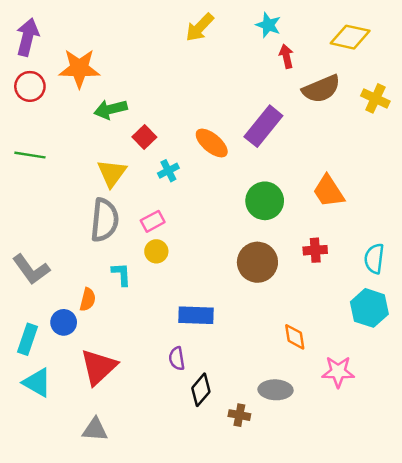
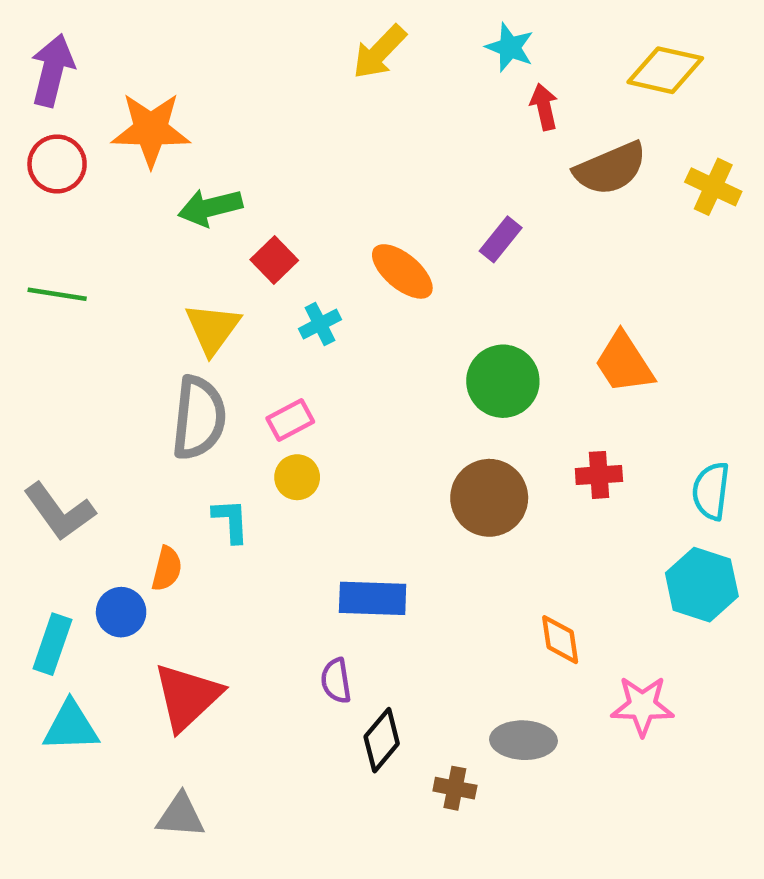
purple rectangle: (263, 126) -> (501, 239), size x0.6
cyan triangle: (37, 383) -> (71, 726), turned -32

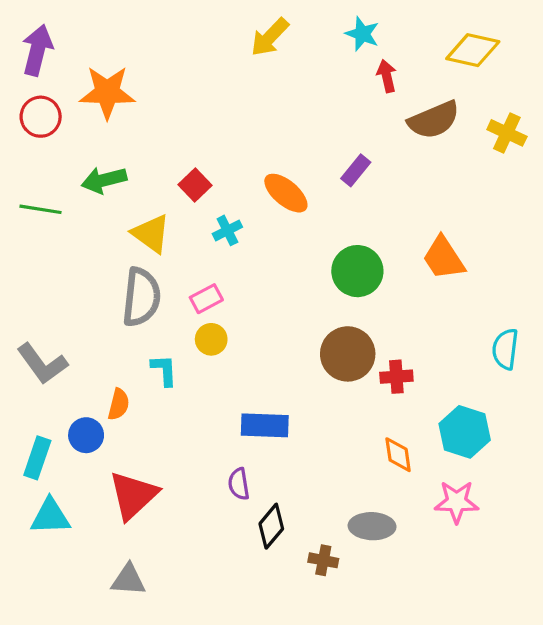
green arrow: (210, 207) -> (104, 180), moved
yellow triangle: (213, 329) -> (151, 234), turned -30
red cross: (599, 475) -> (396, 377), moved
cyan hexagon: (702, 585) -> (465, 432), moved

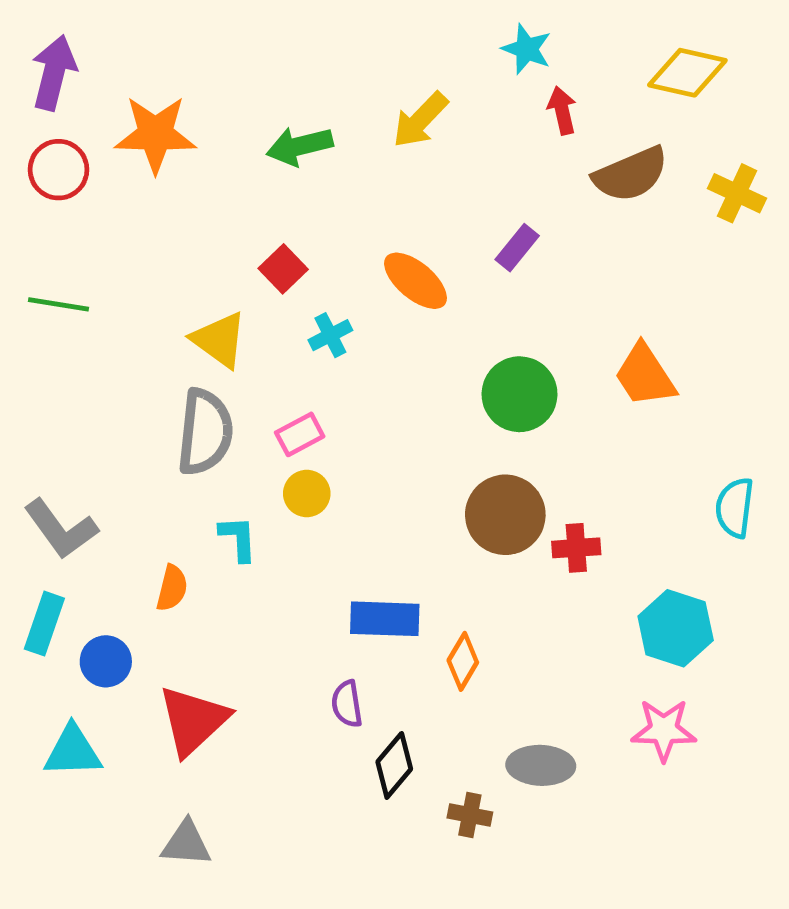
yellow arrow: (270, 37) -> (420, 120), moved
green arrow: (104, 180) -> (300, 146), moved
blue circle: (86, 435) -> (106, 661), moved
orange diamond: (398, 455) -> (463, 661), moved, turned 39
cyan rectangle: (37, 458) -> (44, 624), moved

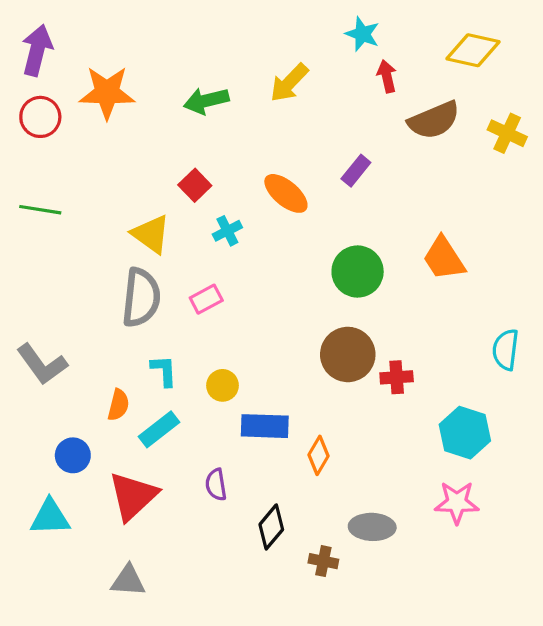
yellow circle: (307, 494) -> (222, 385), moved
cyan rectangle: (44, 624) -> (159, 429), moved, turned 33
purple semicircle: (347, 704) -> (216, 485), moved

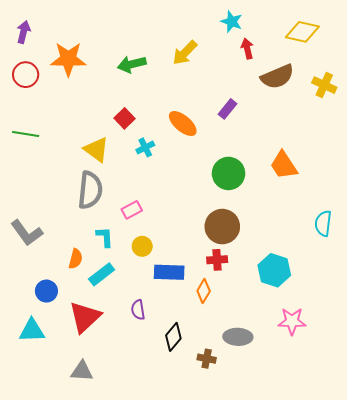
purple arrow: (37, 50) -> (24, 32), size x0.7
pink rectangle: (206, 299) -> (132, 210), moved
red cross: (397, 377) -> (217, 260), moved
cyan hexagon: (465, 433) -> (274, 270), moved

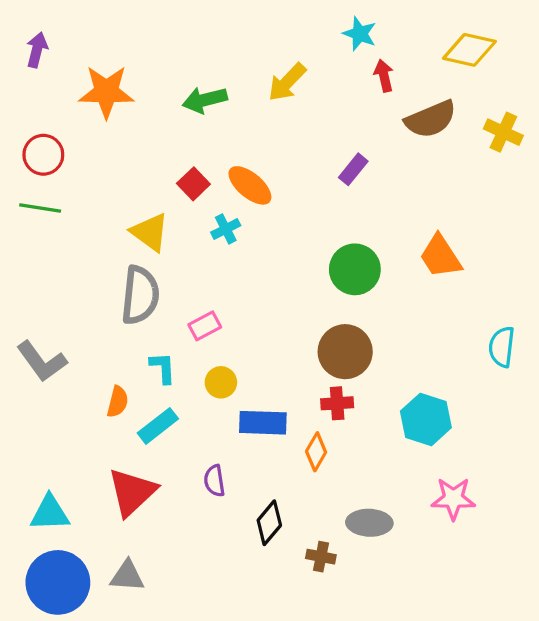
red circle: (26, 75) -> (43, 155), moved
orange ellipse: (183, 124) -> (250, 185), moved
blue circle: (46, 291) -> (58, 582), moved, size x1.8

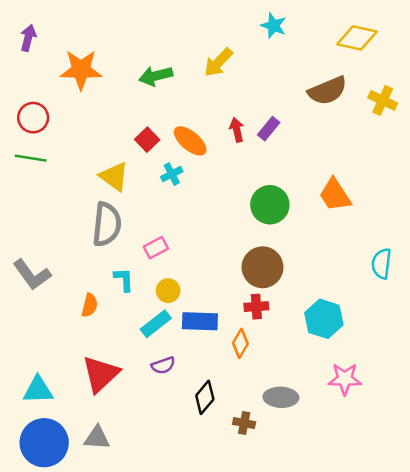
red arrow: (384, 76) -> (237, 130), moved
cyan rectangle: (158, 426) -> (156, 324), moved
purple semicircle: (214, 481) -> (163, 365), turned -100

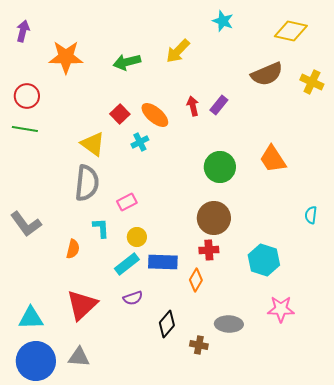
cyan semicircle: (381, 264) -> (311, 215), size x0.7

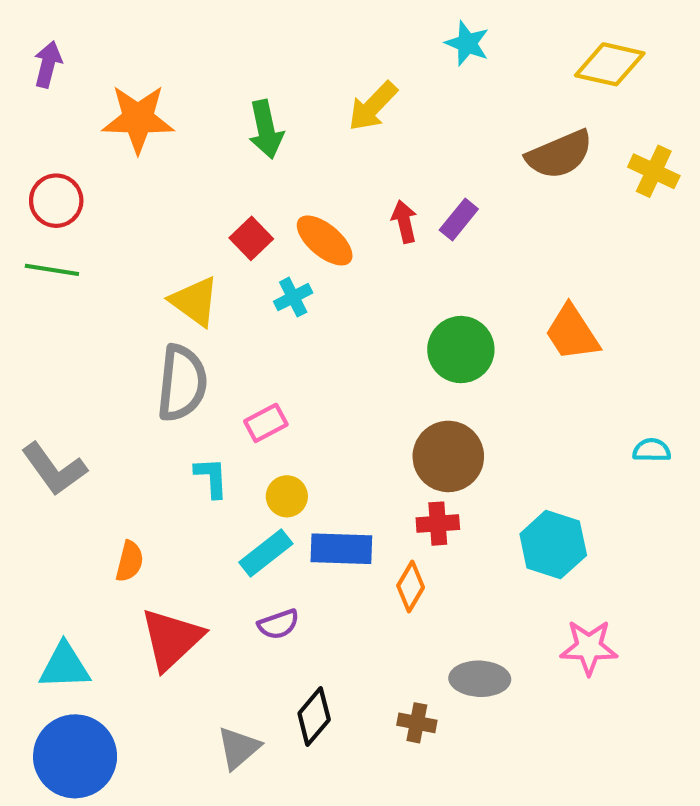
green arrow: (127, 62) -> (266, 129), turned -88
cyan semicircle: (311, 215) -> (652, 450), turned 84
orange semicircle: (73, 249) -> (130, 561), moved
black diamond: (167, 324) -> (314, 717), moved
gray triangle: (79, 357) -> (239, 748), moved, turned -45

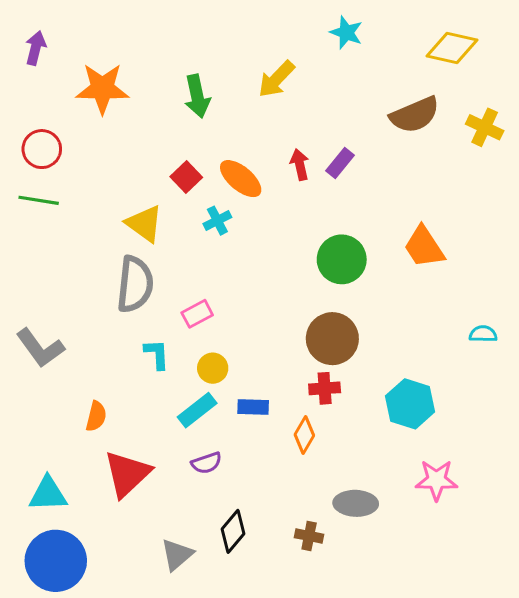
blue rectangle: (341, 549) -> (253, 407), size x0.7

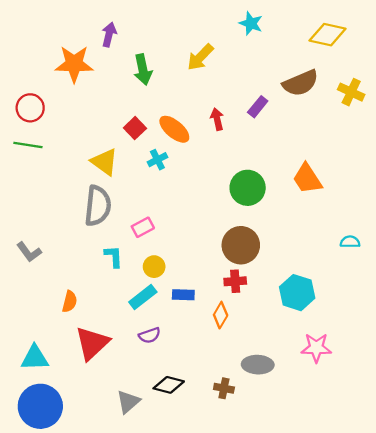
purple arrow: (36, 48) -> (109, 35), moved
purple rectangle: (340, 163) -> (258, 107), moved
gray L-shape: (40, 348) -> (29, 252), size x0.7
black diamond: (233, 531) -> (169, 385), turned 64

